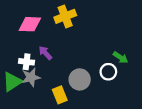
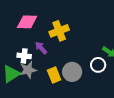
yellow cross: (65, 16) -> (59, 31), moved
yellow rectangle: (60, 95) -> (54, 75), moved

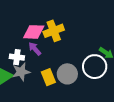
pink diamond: (27, 22) -> (34, 32), moved
white circle: (98, 65) -> (95, 67), size x1.5

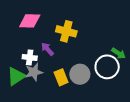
yellow cross: (54, 31) -> (66, 31), turned 36
pink diamond: (34, 32) -> (30, 21), moved

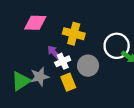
white cross: (30, 57) -> (63, 61), moved, turned -32
white circle: (107, 67) -> (117, 46), moved
gray circle: (80, 74) -> (88, 66), moved

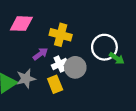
purple arrow: (54, 52) -> (40, 54), turned 96
white cross: (63, 61) -> (60, 64), moved

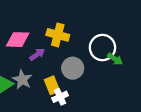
pink diamond: (21, 24) -> (18, 40), moved
white cross: (60, 64) -> (60, 97), moved
gray star: (26, 79) -> (22, 80), turned -30

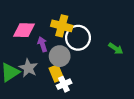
white circle: (102, 48) -> (78, 38), moved
purple arrow: (37, 54) -> (42, 44), turned -72
gray circle: (73, 68) -> (60, 56), moved

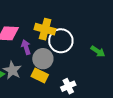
yellow rectangle: (56, 73) -> (40, 76), turned -42
white cross: (64, 84) -> (68, 86), moved

